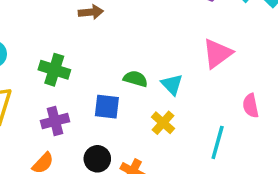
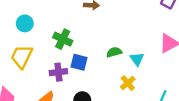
green semicircle: (136, 79) -> (114, 52), turned -40
blue square: (107, 107) -> (79, 62), moved

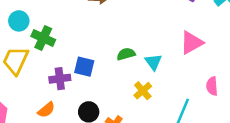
green cross: (63, 39) -> (43, 38), moved

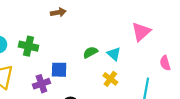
green cross: (43, 38) -> (29, 46), moved

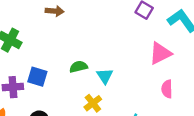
pink triangle: (141, 32) -> (160, 53), moved
pink semicircle: (165, 63) -> (167, 89), moved

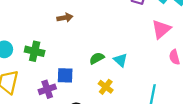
yellow cross: (93, 103) -> (106, 87), moved

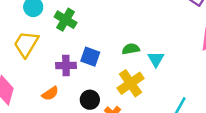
yellow cross: (106, 87) -> (131, 83), size x1.5

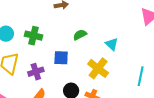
green semicircle: (131, 49) -> (80, 35), moved
purple cross: (66, 65) -> (36, 72), moved

